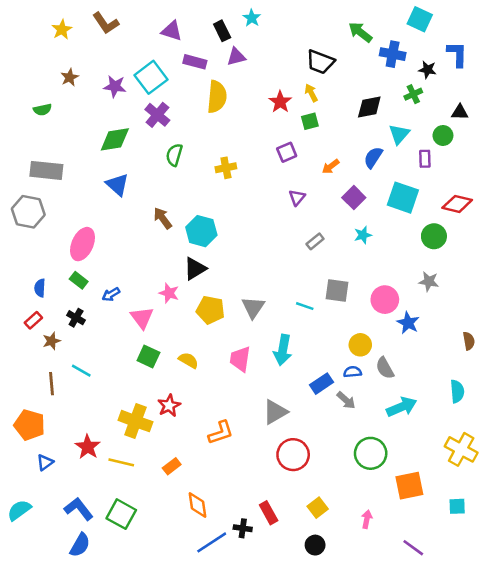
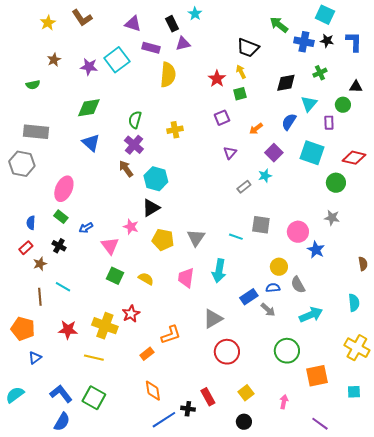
black star: (427, 70) -> (327, 41), moved
purple cross: (157, 115) -> (134, 145), moved
cyan star: (363, 235) -> (265, 176), moved
red star: (88, 447) -> (68, 330), moved, turned -30
orange rectangle: (172, 466) -> (147, 354), moved

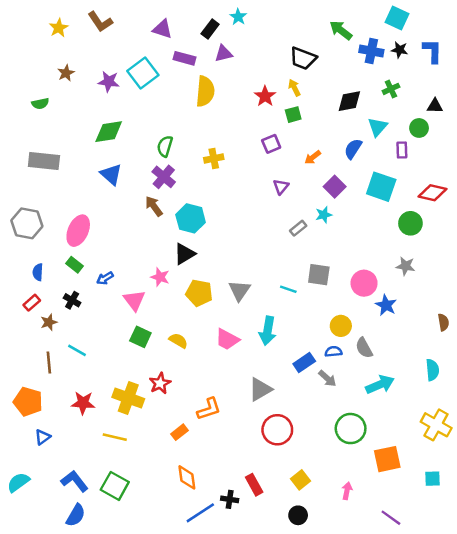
black rectangle: (172, 24) -> (210, 29), turned 63
gray hexagon: (22, 164) -> (27, 223), moved
pink trapezoid: (186, 278) -> (227, 339), turned -70

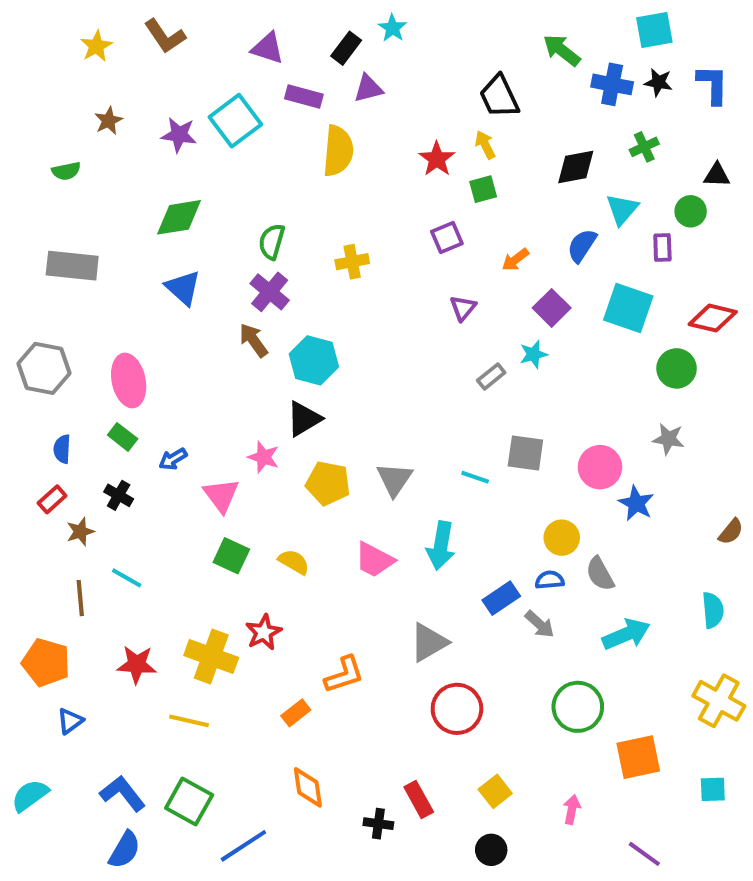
cyan square: (397, 18) -> (654, 30), turned -35
black trapezoid: (303, 58) -> (499, 96), turned 44
pink ellipse: (78, 231) -> (129, 381), turned -36
brown semicircle: (443, 322) -> (731, 532), turned 49
blue line: (200, 513) -> (243, 846), moved

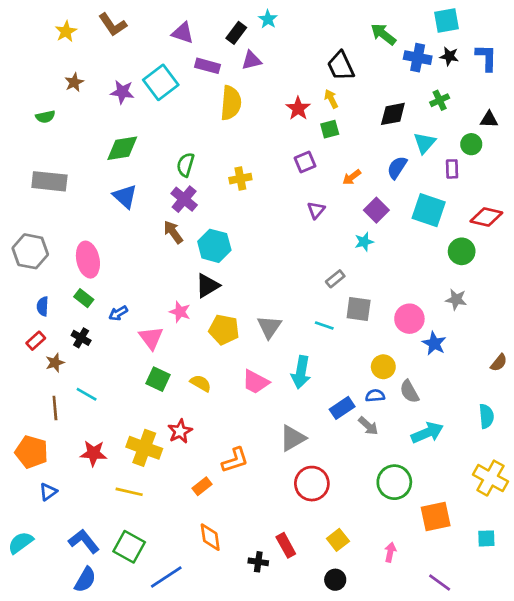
gray rectangle: (491, 376) -> (335, 279), moved

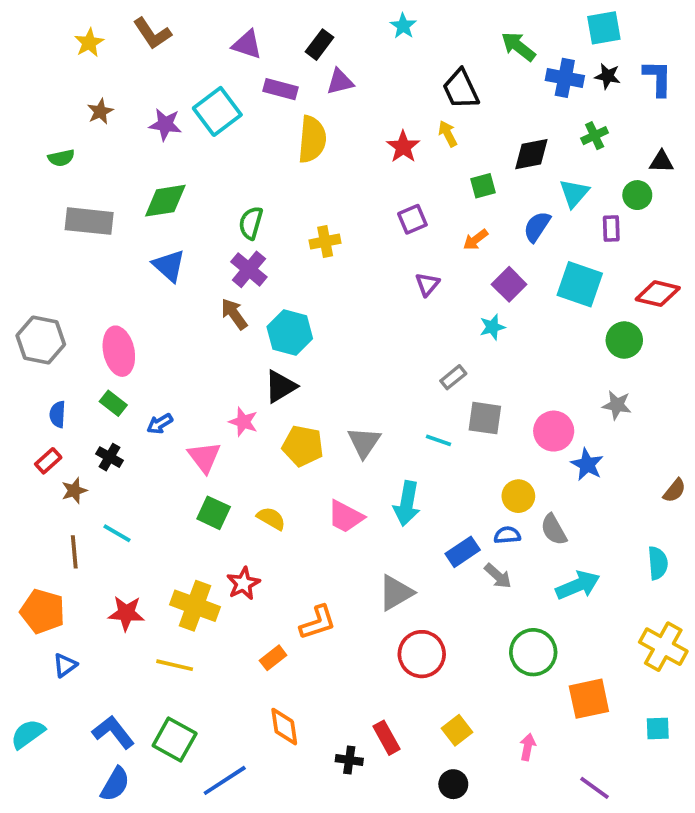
cyan star: (268, 19) -> (403, 26), moved
green square: (330, 129) -> (483, 186), moved
gray rectangle: (49, 181) -> (89, 221), moved

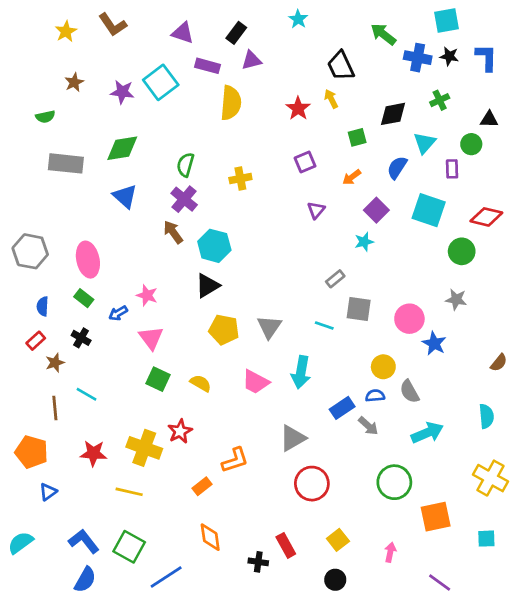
pink star: (243, 422) -> (147, 295), moved

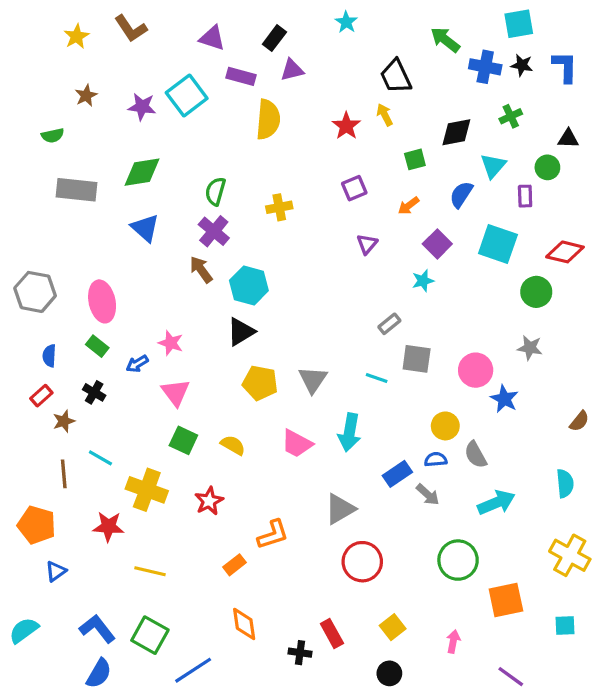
yellow cross: (144, 448) -> (147, 490), moved

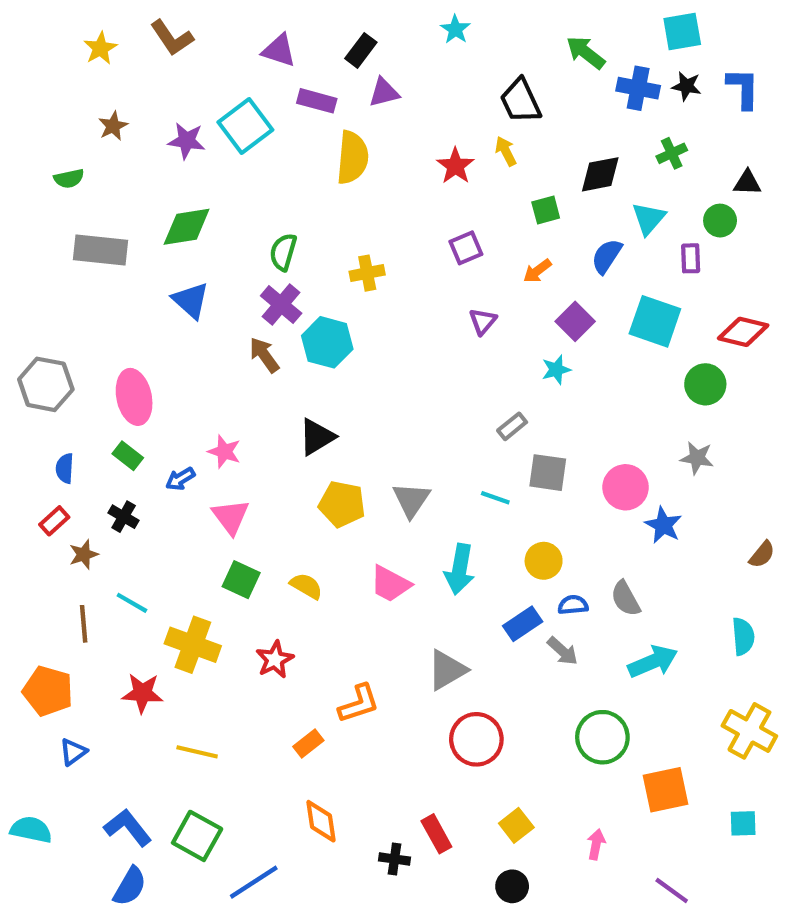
cyan hexagon: (249, 285) -> (327, 342), moved
yellow circle: (445, 426) -> (544, 561), moved
cyan semicircle: (24, 630) -> (31, 830), turned 48

